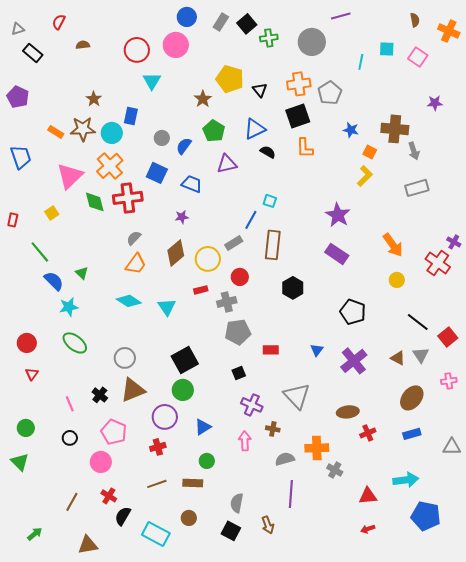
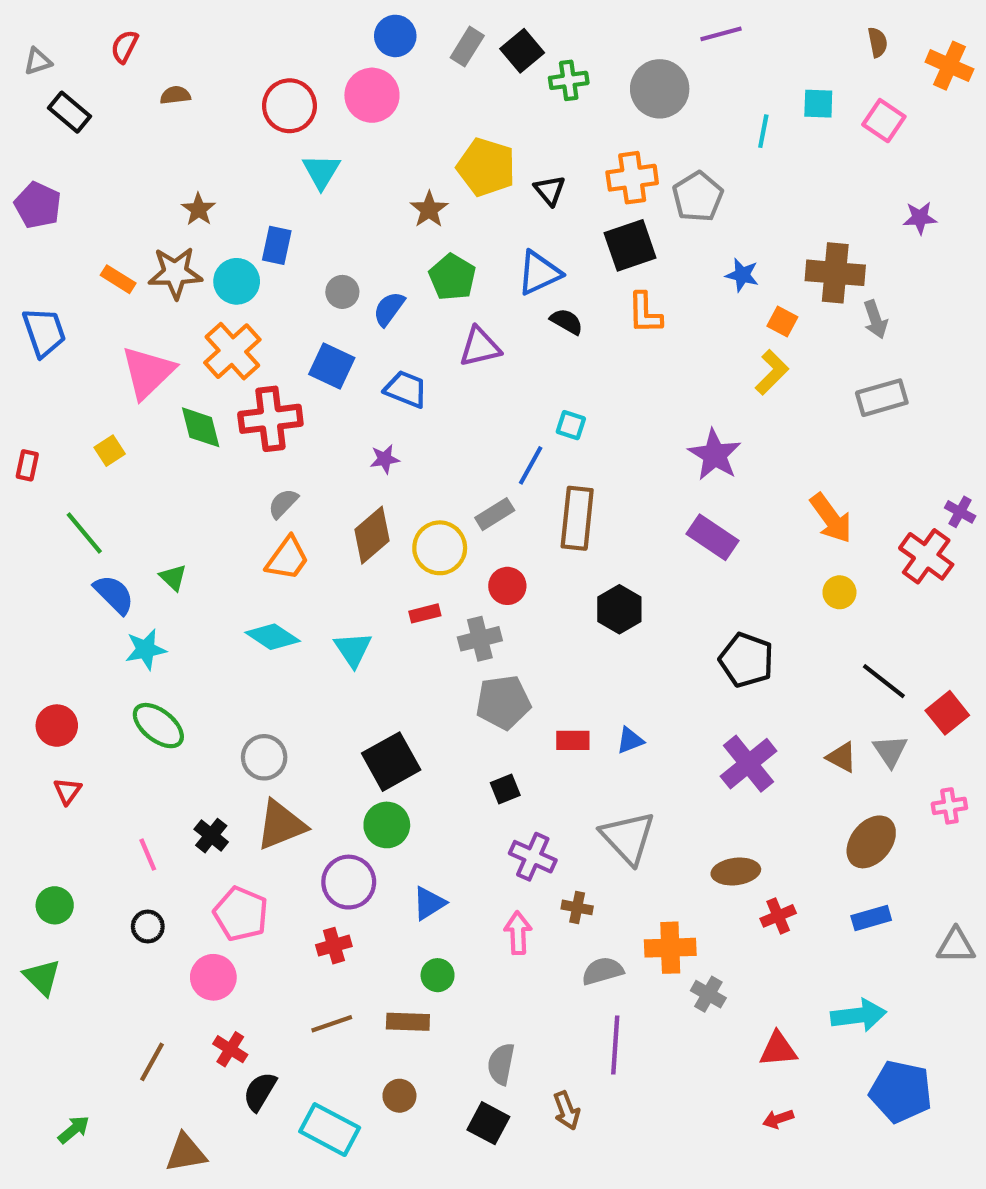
blue triangle: (317, 350) -> (630, 740), moved, turned 32

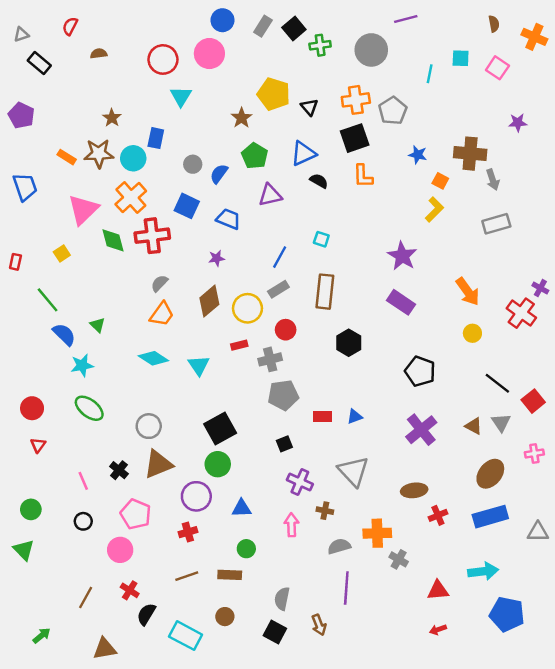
blue line: (531, 465) -> (280, 257), moved
blue triangle: (429, 903) -> (242, 508), turned 30
blue rectangle: (871, 918) -> (490, 517), size x1.6

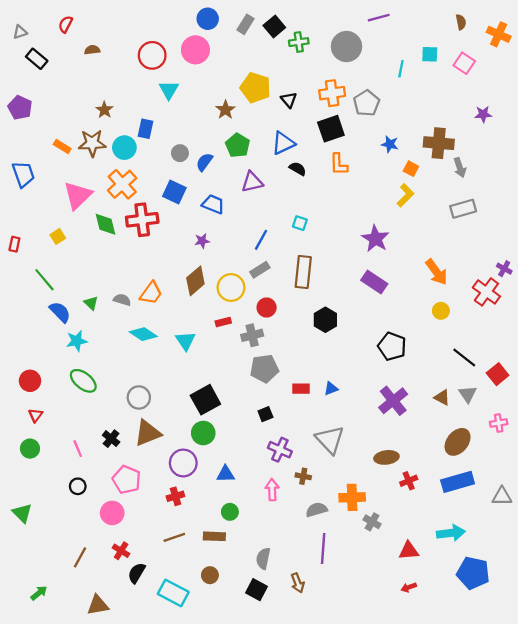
gray semicircle: (159, 283) -> (122, 300), moved, turned 63
green circle: (31, 509) -> (30, 449), moved

